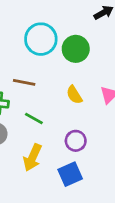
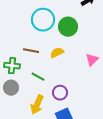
yellow semicircle: (74, 95) -> (57, 53), moved, turned 96
purple circle: (76, 141) -> (60, 93), moved

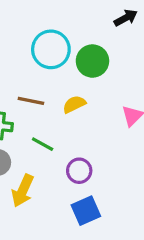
yellow arrow: (37, 105) -> (23, 191), moved

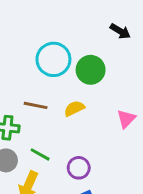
black arrow: (126, 18) -> (120, 31), turned 60
green line: (43, 144) -> (40, 154), moved

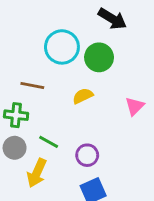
black arrow: (120, 31) -> (112, 19), moved, size x1.4
brown line: (36, 105) -> (32, 86), moved

